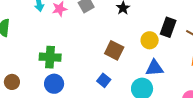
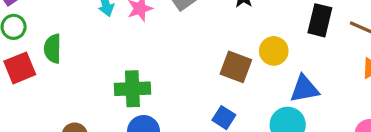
yellow circle: (150, 40) -> (274, 51), moved

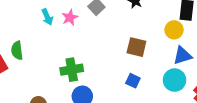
yellow circle: (274, 51) -> (174, 30), moved

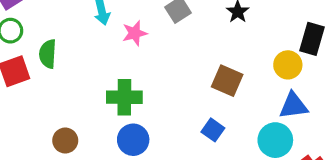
pink star: (70, 17) -> (135, 33), moved

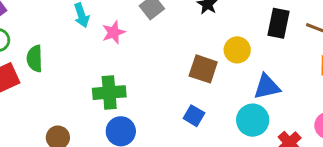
yellow circle: (288, 65) -> (237, 50), moved

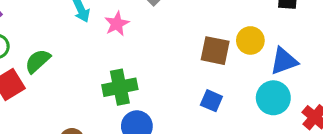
yellow circle: (237, 50) -> (250, 40), moved
green semicircle: (35, 59) -> (38, 61), turned 56

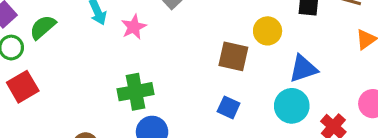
yellow circle: (250, 40) -> (268, 31), moved
green semicircle: (38, 61) -> (43, 27), moved

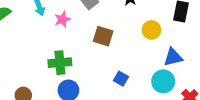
brown square: (233, 56) -> (103, 36), moved

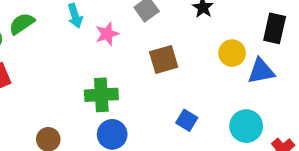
brown square: (103, 36) -> (164, 59), turned -36
blue triangle: (173, 57) -> (261, 71), moved

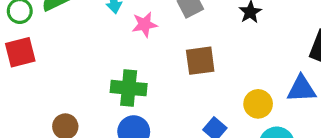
yellow circle: (232, 53) -> (258, 104), moved

